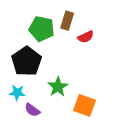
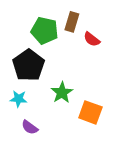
red semicircle: (86, 37) -> (92, 39), turned 63
purple semicircle: (32, 110) -> (30, 127), moved

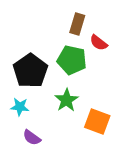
green pentagon: (45, 31) -> (72, 60), moved

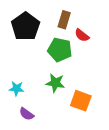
black pentagon: (30, 71) -> (25, 26), moved
green star: (67, 100) -> (55, 83), turned -30

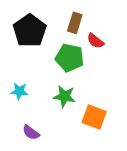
cyan star: (17, 88) -> (19, 91), moved

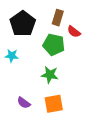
cyan star: (19, 91) -> (12, 56), moved
orange square: (94, 117) -> (54, 104), moved, turned -30

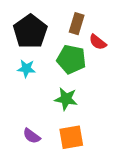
cyan star: (12, 56) -> (26, 68), moved

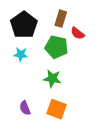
purple semicircle: (32, 136) -> (25, 108), turned 32
orange square: (71, 137) -> (56, 109), turned 30

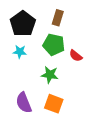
red semicircle: (78, 33) -> (76, 56), moved
purple semicircle: (25, 108) -> (24, 103), size x1.5

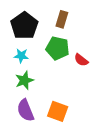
green star: (50, 75) -> (24, 80), moved, turned -30

